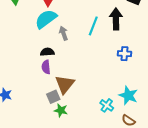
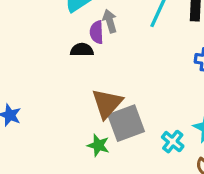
purple semicircle: (46, 67) -> (97, 32), moved
gray square: (53, 97) -> (126, 123), moved, size x1.6

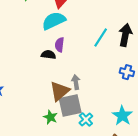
gray arrow: (110, 21) -> (76, 82), moved
cyan cross: (173, 142) -> (86, 120), moved

